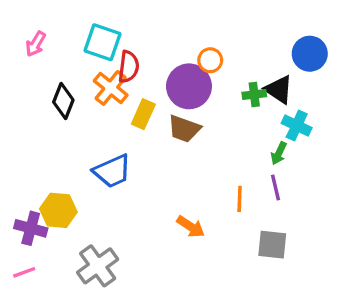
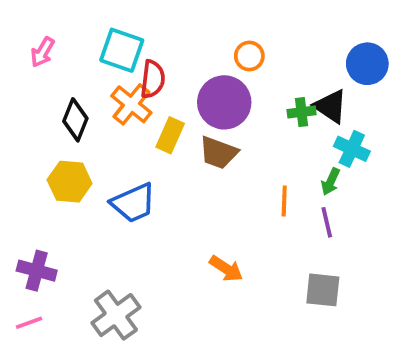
orange circle: (210, 60) -> (249, 56), moved
orange line: (240, 199) -> (284, 201), moved
yellow hexagon: (58, 210) -> (70, 182), moved

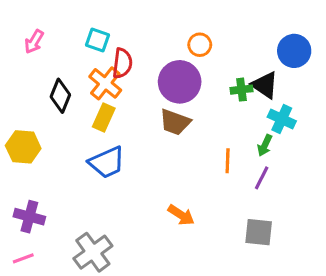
cyan square: (122, 50) -> (98, 40), size x0.7
yellow rectangle: (170, 135) -> (104, 117), moved
yellow hexagon: (70, 182) -> (23, 147), moved
purple line: (327, 222) -> (262, 178), turned 40

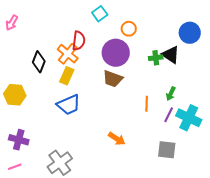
cyan square: (98, 40) -> (100, 14), moved, turned 35
pink arrow: (34, 42) -> (12, 23), moved
cyan cross: (282, 119) -> (189, 118), moved, size x1.4

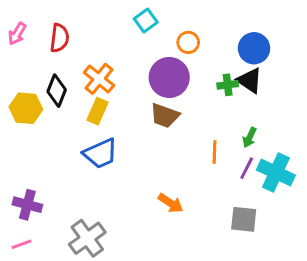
blue circle: (190, 33) -> (254, 48), moved
red semicircle: (79, 41) -> (60, 38), moved
yellow hexagon: (15, 95) -> (26, 108), moved

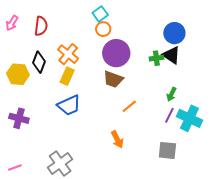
orange circle: (188, 42) -> (103, 29), moved
orange line: (214, 152) -> (129, 106), moved, turned 49
orange arrow: (171, 203) -> (117, 139), turned 30
purple cross: (27, 205) -> (19, 118), moved

